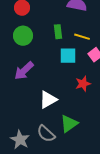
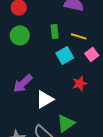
cyan square: (68, 56) -> (65, 55), turned -30
purple arrow: (24, 71) -> (23, 83), moved

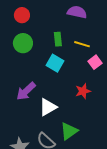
cyan square: (65, 55) -> (55, 63), moved, turned -30

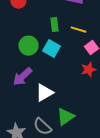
green circle: (23, 43) -> (28, 46), moved
red star: (83, 91) -> (88, 70), moved

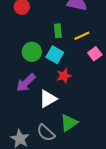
yellow line: (78, 30) -> (82, 36), turned -42
red star: (88, 70) -> (64, 76), moved

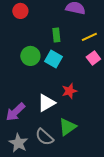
yellow line: (82, 36) -> (89, 37), moved
red star: (64, 76) -> (69, 91), moved
purple arrow: (26, 83) -> (15, 112), moved

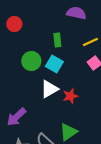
red circle: (20, 11) -> (14, 24), moved
white triangle: (46, 103) -> (49, 89), moved

